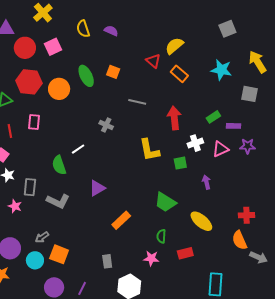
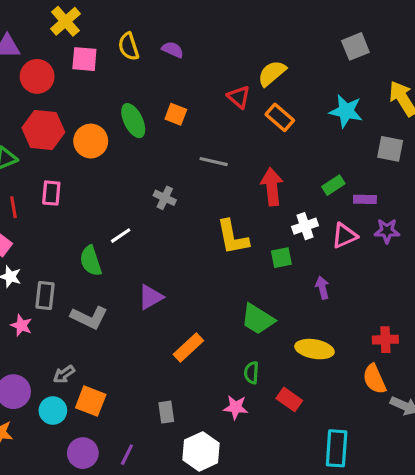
pink square: (53, 47) -> (84, 59), moved, turned 30
yellow ellipse: (201, 221) -> (314, 349), turned -30
red rectangle: (185, 253) -> (289, 399), turned 49

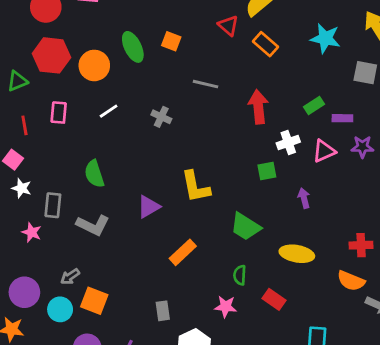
white line: (121, 236) -> (109, 111), moved
yellow L-shape: (233, 237) -> (196, 187), moved
orange semicircle: (374, 379) -> (351, 281), turned -44

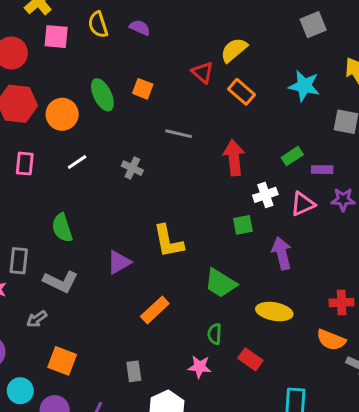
purple arrow: (304, 198) -> (282, 253), size x1.5
gray arrow: (70, 277) -> (37, 319), moved
cyan circle: (60, 309) -> (20, 391), moved

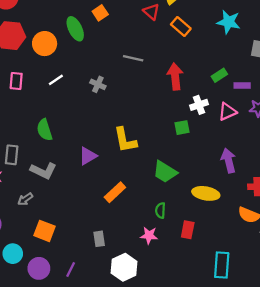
orange square: (143, 89) -> (100, 13), moved, turned 35
purple arrow: (282, 253) -> (229, 161), moved
red rectangle: (250, 359) -> (188, 230), turned 66

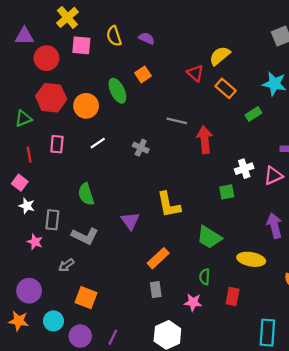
green rectangle: (219, 75) -> (253, 114), moved
red arrow: (175, 76) -> (205, 140), moved
purple triangle: (88, 156) -> (130, 221), turned -36
gray rectangle: (99, 239) -> (156, 290), moved

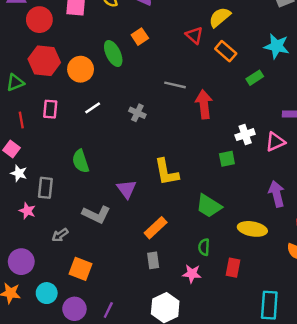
gray L-shape: (85, 236) -> (96, 214), moved

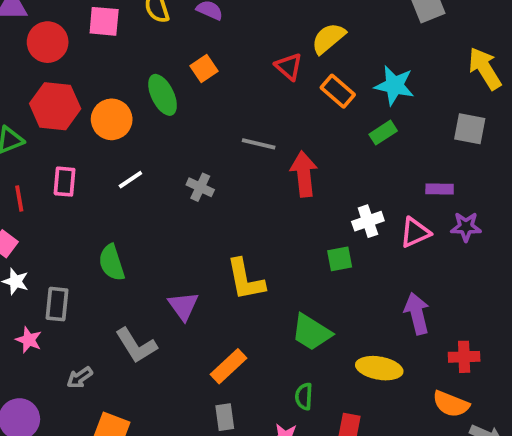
cyan star: (277, 46) -> (394, 85), moved
gray L-shape: (96, 214) -> (136, 346), turned 32

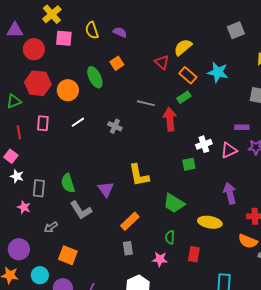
green rectangle: (383, 133) -> (184, 97), moved
green semicircle: (112, 263) -> (68, 183), moved

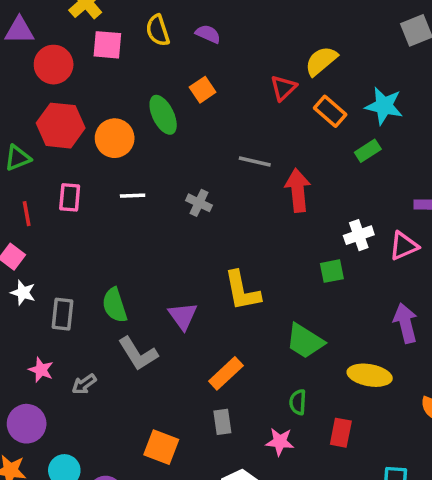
red triangle: (162, 62) -> (283, 88), turned 35
green rectangle: (184, 97) -> (368, 151), moved
white line: (78, 122) -> (133, 196), turned 32
pink star: (24, 207) -> (41, 370), moved
orange square: (68, 255) -> (161, 447), moved

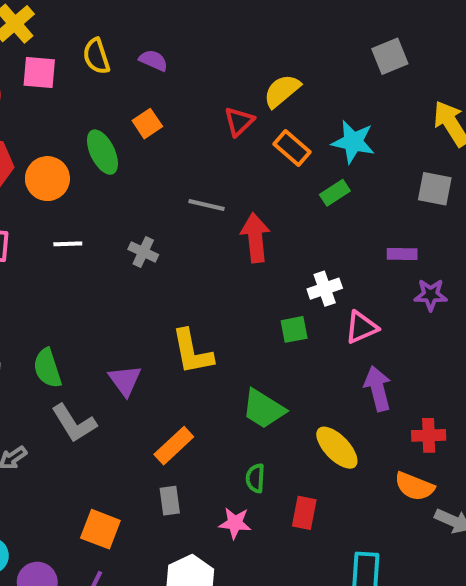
pink triangle: (404, 246) -> (361, 327), moved
yellow ellipse: (370, 375) -> (337, 448), turned 36

